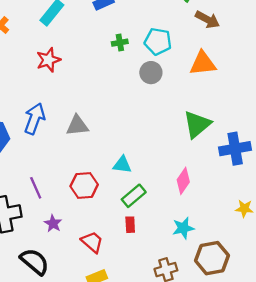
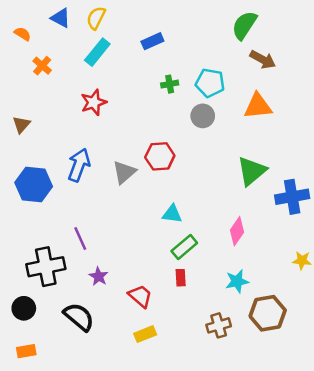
gray triangle: (77, 126) -> (124, 172), turned -35
red hexagon: (84, 185) -> (160, 156), moved

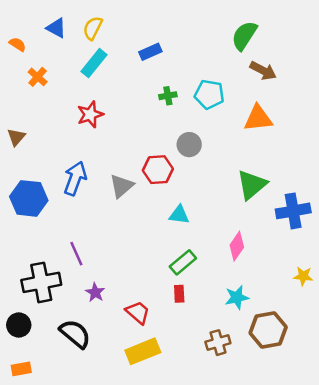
gray circle: (203, 116) -> (189, 145), moved
cyan triangle: (172, 214) -> (179, 215), moved
yellow rectangle: (145, 334) -> (143, 351), size x1.5

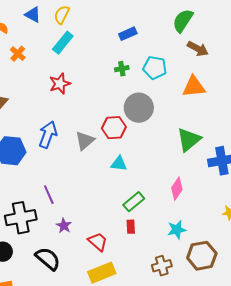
blue rectangle: (150, 52) -> (128, 34), moved
gray circle: (189, 145) -> (139, 108), size x1.5
cyan triangle: (179, 215) -> (119, 164), moved

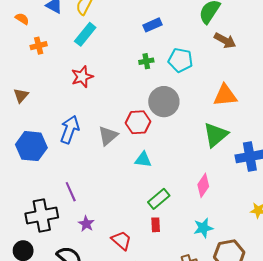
orange cross: (18, 54) -> (39, 46), turned 35
orange triangle: (194, 87) -> (225, 95), moved

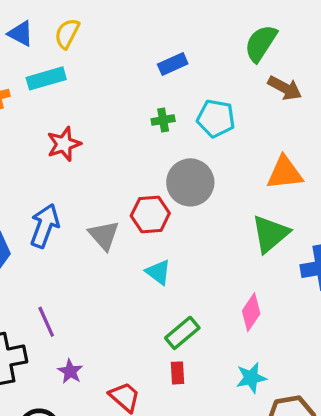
cyan rectangle: (85, 34) -> (46, 78), moved, turned 35
gray triangle: (108, 136) -> (104, 235), turned -30
cyan triangle: (143, 160) -> (158, 272), turned 30

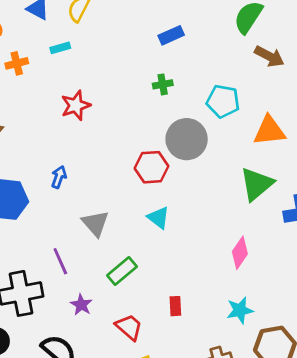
cyan rectangle: (46, 78) -> (60, 48), size x0.6
cyan pentagon: (216, 118) -> (223, 101), moved
blue arrow: (45, 226) -> (59, 177), size x0.6
gray triangle: (104, 235) -> (95, 223), moved
green rectangle: (182, 333) -> (122, 271), moved

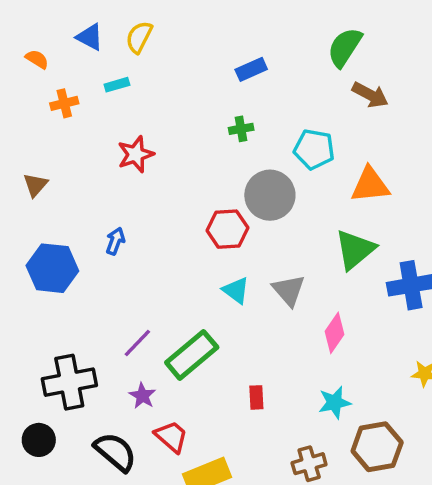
gray triangle: (95, 223) -> (289, 290), moved
purple line: (60, 261) -> (137, 343), moved, turned 68
green rectangle: (122, 271) -> (192, 355), size x1.4
red trapezoid: (129, 327) -> (171, 437), moved

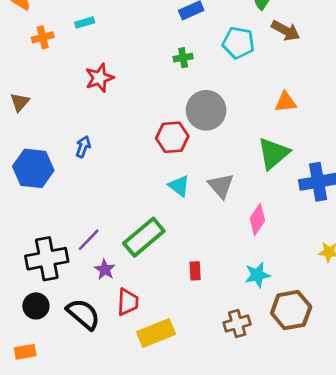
cyan pentagon: (314, 149) -> (238, 43), moved
orange triangle: (370, 185) -> (286, 102), size x0.7
purple line: (137, 343) -> (89, 240), moved
red trapezoid: (171, 437) -> (128, 302), turned 52
black circle: (39, 440) -> (36, 306), moved

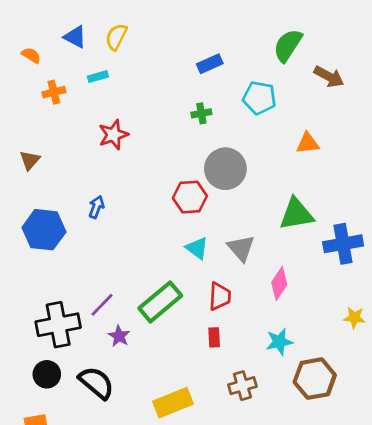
brown arrow: (286, 31) -> (329, 77), moved
orange triangle: (286, 102) -> (308, 143), moved
green triangle: (274, 153) -> (296, 214), turned 30
red trapezoid: (128, 302) -> (220, 296), moved
brown cross: (237, 324) -> (242, 386), moved

